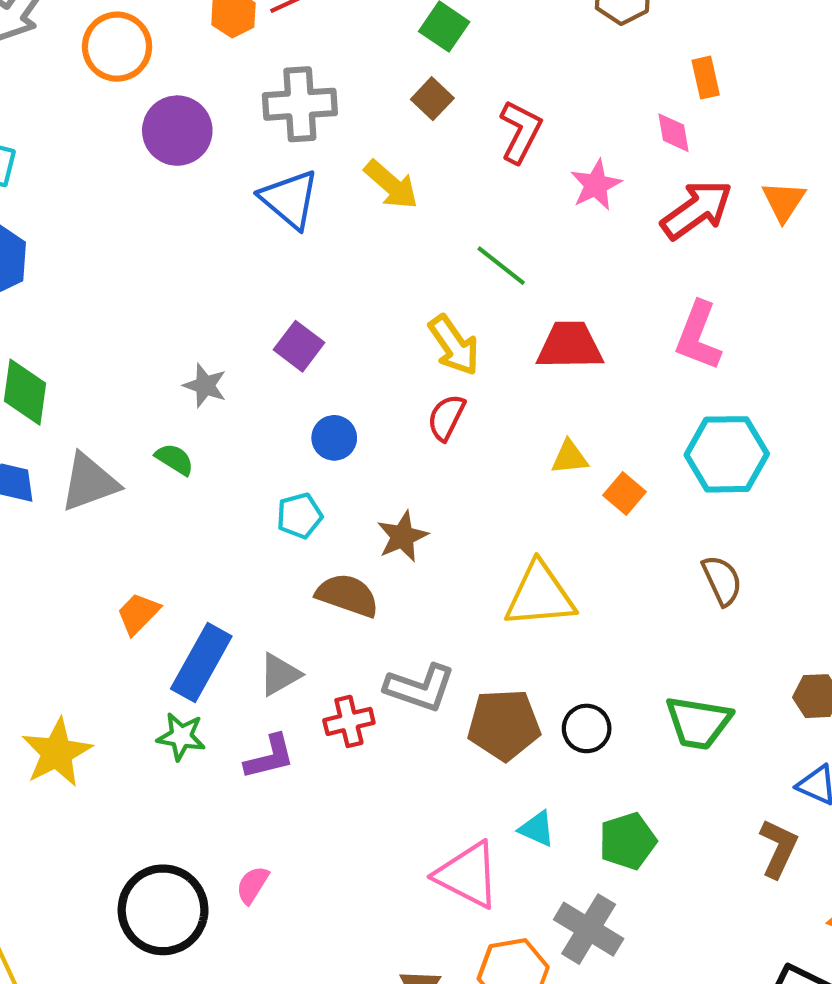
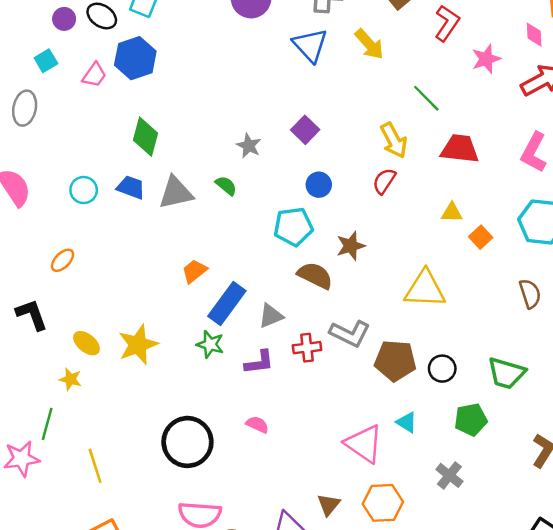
cyan pentagon: (299, 516) -> (293, 227), size x1.5
green pentagon: (628, 841) -> (471, 420), moved
pink semicircle: (252, 885) -> (257, 425), moved, turned 75
gray cross: (589, 929) -> (449, 475), moved, size x0.7

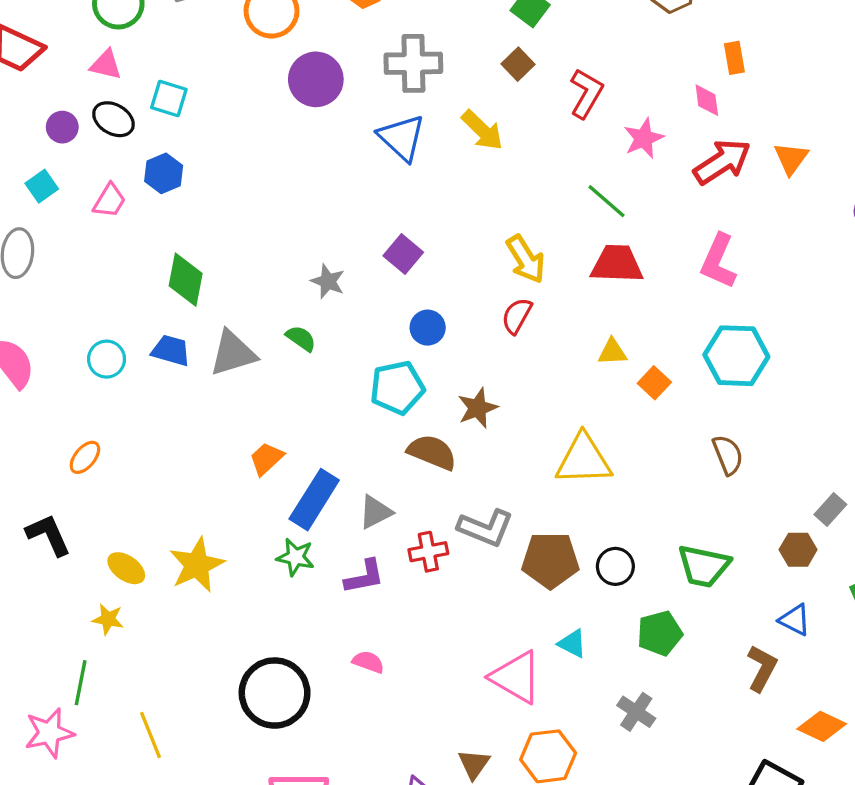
blue hexagon: (135, 58) -> (164, 173), size x0.7
green line: (426, 98) -> (607, 201), moved

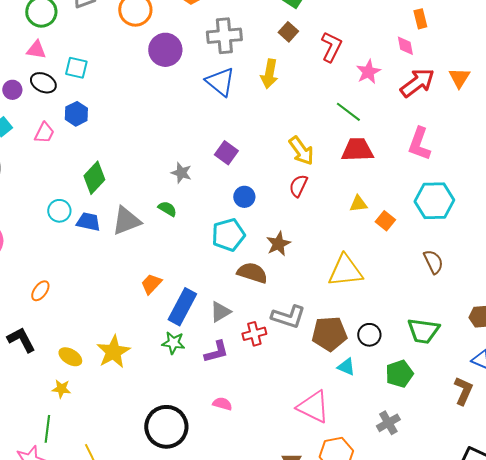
yellow arrow: (482, 130) -> (269, 74), turned 60
green diamond: (186, 280) -> (94, 178), turned 36
cyan circle: (107, 359) -> (59, 211), moved
cyan triangle: (572, 644) -> (346, 367), moved
gray cross: (636, 712) -> (388, 423), turned 30

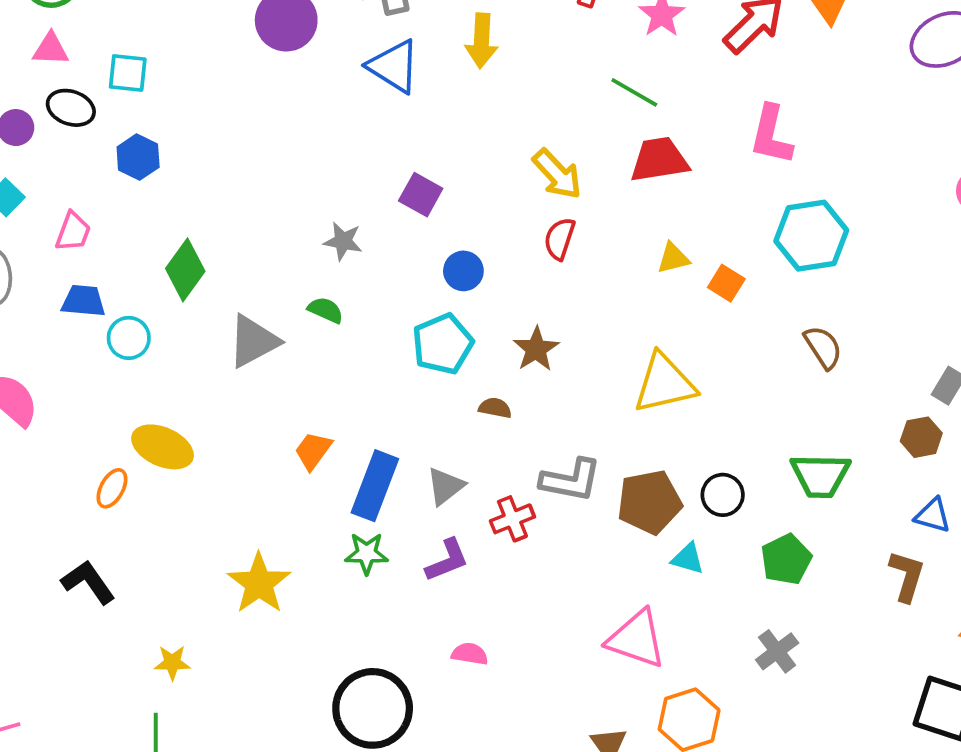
pink trapezoid: (44, 133) -> (73, 232), moved
blue trapezoid: (88, 222) -> (83, 301), moved
brown semicircle: (252, 273) -> (495, 408), size x0.6
yellow ellipse: (70, 357) -> (163, 447), moved, size x1.4

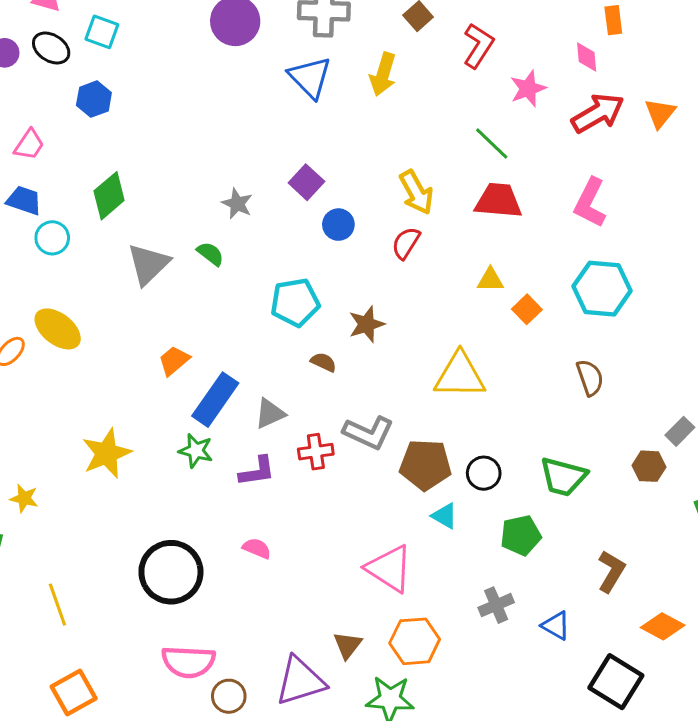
blue circle: (463, 271) -> (338, 225), moved
gray triangle: (253, 341) -> (148, 264), turned -30
blue triangle: (933, 515) -> (556, 626), moved

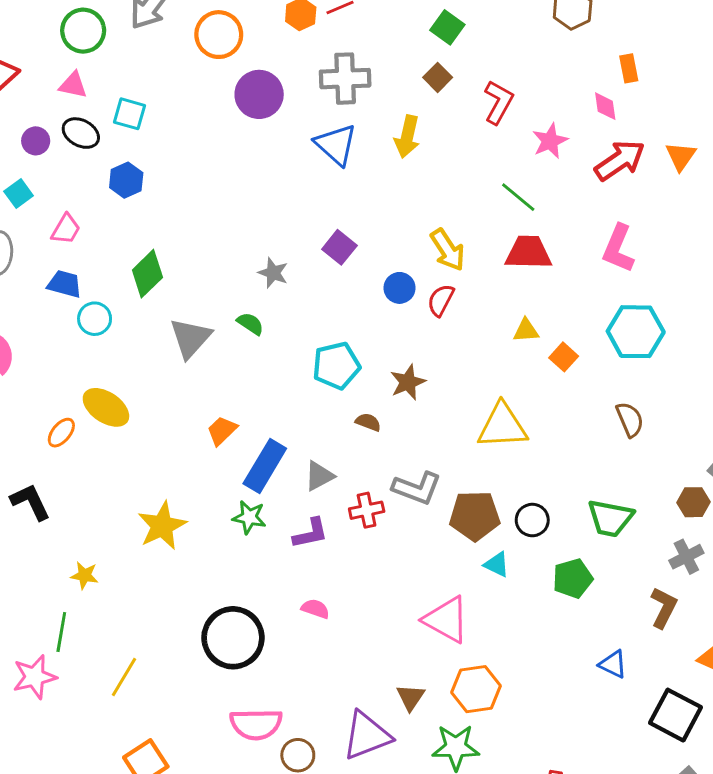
blue circle: (338, 225) -> (400, 288), moved
yellow line: (57, 605) -> (124, 677), turned 54
gray cross: (496, 605) -> (686, 557), moved

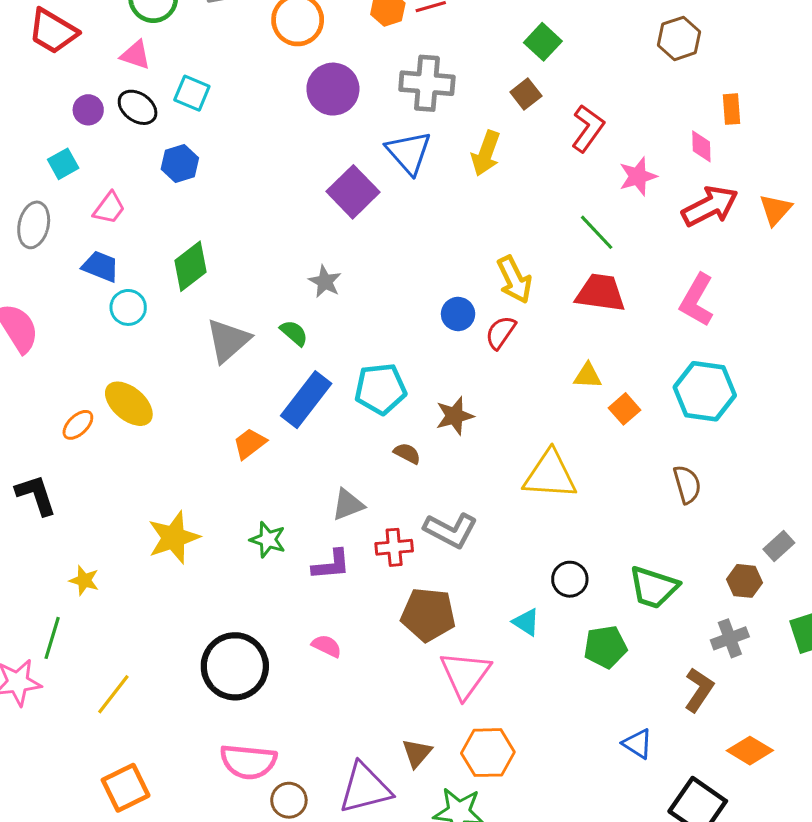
purple square: (339, 247) -> (353, 192), moved, size x1.4
blue rectangle: (265, 466) -> (306, 400), moved
brown pentagon: (475, 516) -> (428, 615), moved
pink triangle: (446, 620) -> (465, 675), turned 30

